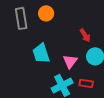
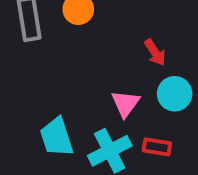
cyan trapezoid: (41, 53) -> (57, 137), moved

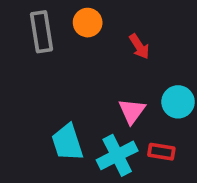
red arrow: (155, 52) -> (139, 47), moved

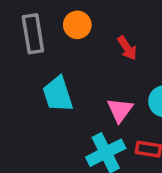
cyan trapezoid: (67, 142) -> (58, 94), moved

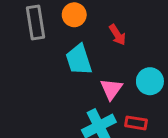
cyan trapezoid: (58, 94) -> (79, 60), moved

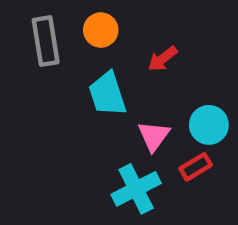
red arrow: (117, 35) -> (163, 59), turned 85
red rectangle: (136, 123) -> (196, 167), moved, turned -40

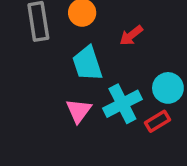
pink triangle: (154, 136) -> (79, 111), moved
cyan cross: (136, 189) -> (122, 104), moved

